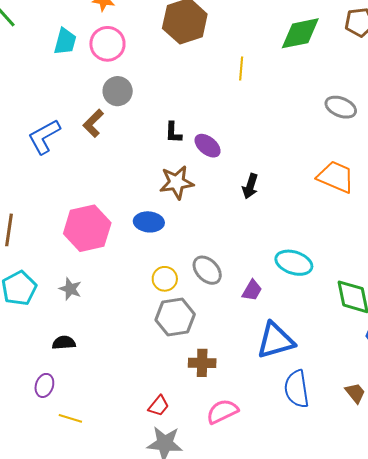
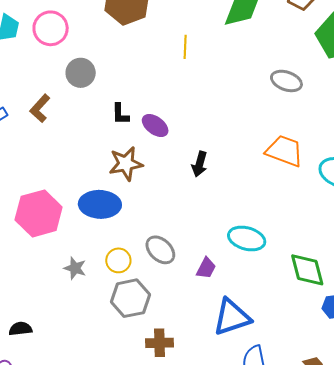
gray circle: (118, 91) -> (81, 73), moved
blue ellipse: (149, 222) -> (100, 204), size x1.4
gray star: (70, 289) -> (75, 268), moved

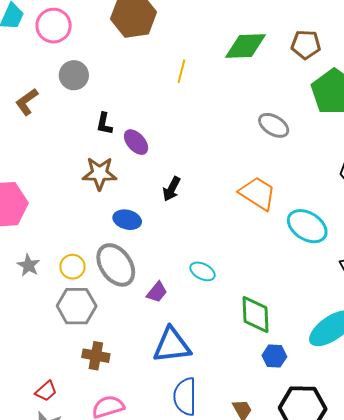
blue ellipse: (100, 204) -> (127, 220), moved, size x0.7
cyan ellipse: (247, 239) -> (203, 271), size x0.7
gray ellipse: (160, 250) -> (116, 265), size x1.4

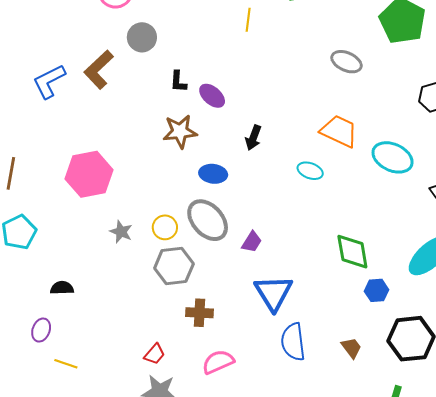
brown L-shape: (27, 102) -> (99, 70), size x1.4
cyan ellipse: (203, 271) -> (310, 171), moved
blue triangle: (172, 345) -> (273, 293), turned -48

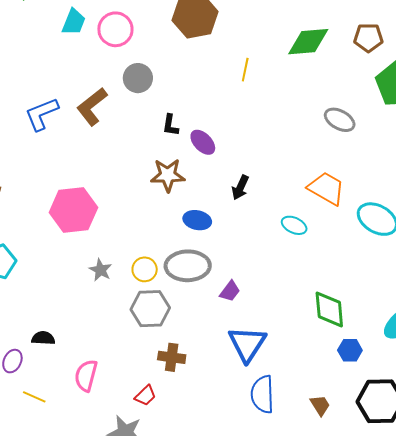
gray ellipse: (208, 220) -> (188, 266), turned -54
black semicircle: (62, 288) -> (43, 338), moved
red trapezoid: (155, 354) -> (145, 395), moved
pink semicircle: (218, 362) -> (86, 376), moved, turned -56

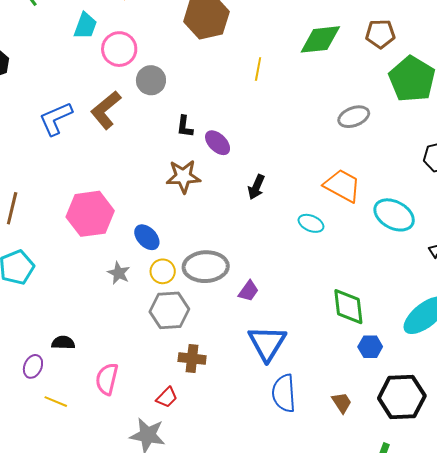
pink circle: (115, 29) -> (119, 49), moved
gray ellipse: (340, 120) -> (354, 117), turned -48
blue ellipse: (197, 220) -> (147, 237), moved, turned 36

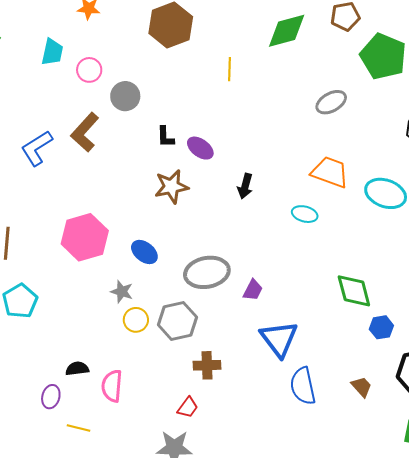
pink circle: (119, 49) -> (89, 70), size x0.7
yellow circle: (163, 271) -> (136, 320), moved
pink semicircle: (107, 379) -> (112, 386), moved

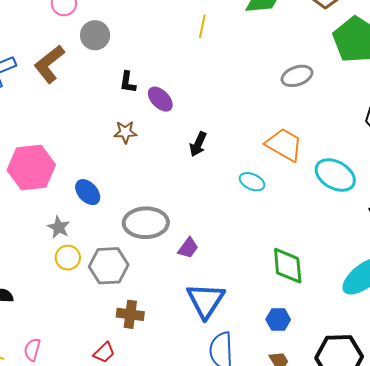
brown star: (171, 187) -> (125, 132), size x0.7
blue hexagon: (381, 327) -> (278, 319), moved
pink semicircle: (112, 386) -> (32, 350), moved, size x0.7

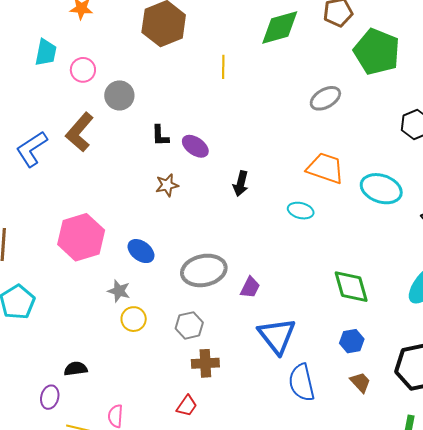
gray hexagon: (109, 266) -> (189, 325), moved, size x0.7

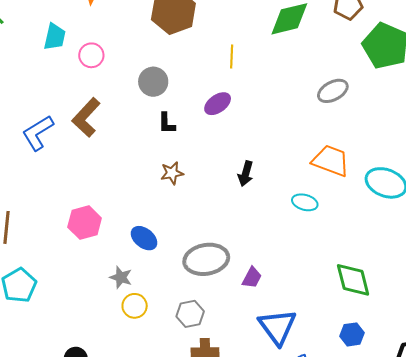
gray circle: (119, 95) -> (153, 82), moved
purple ellipse: (195, 146) -> (218, 104), moved, turned -72
pink hexagon: (81, 237) -> (85, 223), size x0.7

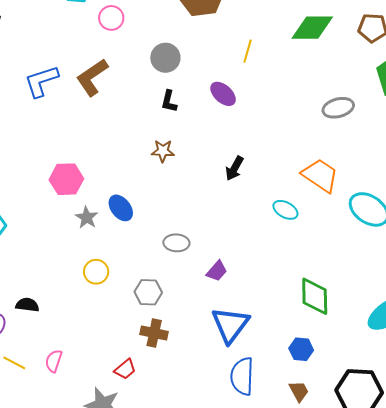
purple ellipse: (218, 104) -> (223, 94), turned 64
gray ellipse: (206, 259) -> (176, 243), size x0.6
gray star: (121, 277) -> (87, 217), moved

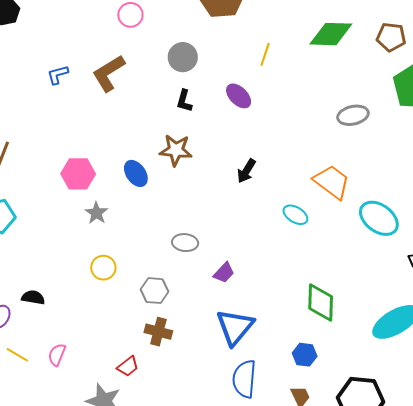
blue L-shape: (41, 81) -> (58, 75), size x0.6
brown star: (163, 151) -> (176, 150), size x1.4
blue ellipse: (121, 208) -> (136, 173), moved

